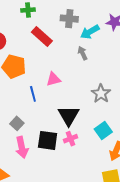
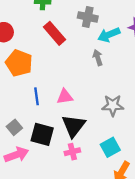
pink triangle: (53, 79) -> (65, 97), moved
gray star: (101, 94) -> (113, 105), turned 30
black square: (48, 140) -> (42, 134), moved
pink arrow: (22, 147) -> (17, 155), turned -105

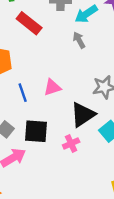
black triangle: (74, 126) -> (83, 115), moved, turned 30

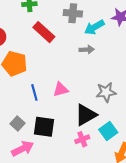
gray arrow: (79, 40) -> (87, 50), turned 112
pink cross: (71, 144) -> (82, 139), moved

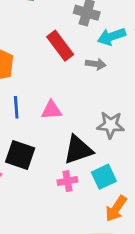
red rectangle: (44, 32) -> (60, 46), moved

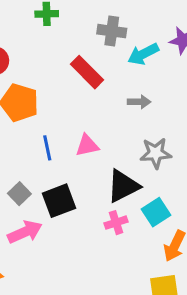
gray arrow: (96, 64) -> (139, 102), moved
black square: (20, 155) -> (59, 201), turned -32

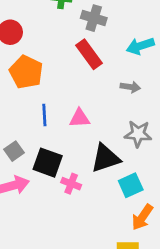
gray cross: (112, 31) -> (94, 18), moved
black square: (59, 201) -> (48, 163), turned 32
pink cross: (116, 223) -> (71, 184), moved, turned 30

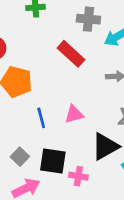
gray cross: (94, 18) -> (88, 19), moved

